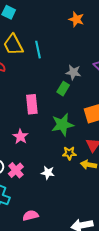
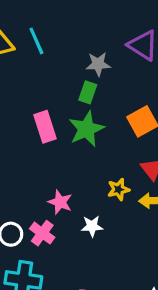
green star: (62, 125) -> (86, 129), moved
pink star: (20, 136) -> (60, 202), moved

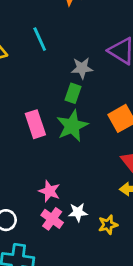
cyan line: (36, 41) -> (40, 39), moved
yellow star: (118, 189) -> (108, 225), moved
pink cross: (42, 233) -> (52, 219), moved

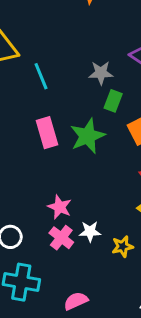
cyan line: (40, 39) -> (41, 76), moved
green rectangle: (73, 93) -> (113, 101), moved

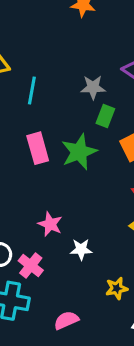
cyan line: (41, 76) -> (32, 90), turned 32
pink cross: (61, 238) -> (31, 266), moved
yellow star: (123, 247) -> (117, 288), moved

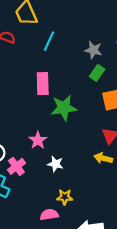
green star: (79, 152) -> (64, 108), moved
yellow star: (117, 288) -> (65, 197), moved
pink semicircle: (66, 320) -> (49, 215), moved

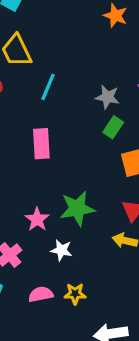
green star: (64, 108) -> (77, 209), moved
pink semicircle: (49, 215) -> (41, 294), moved

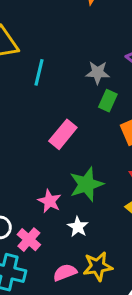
pink rectangle: (41, 144) -> (63, 134), moved, turned 52
white star: (61, 250) -> (78, 227), turned 30
yellow star: (75, 294) -> (98, 266), size x1.4

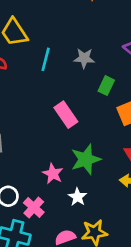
gray star: (98, 73) -> (84, 58), moved
pink rectangle: (63, 134) -> (66, 115), turned -75

